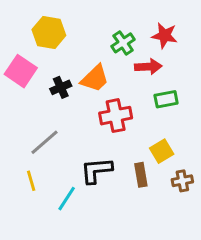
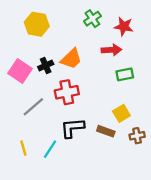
green cross: (123, 43) -> (92, 19), moved
pink square: (21, 71) -> (20, 71), moved
red cross: (116, 116) -> (67, 92), moved
brown rectangle: (141, 175) -> (106, 131), turned -60
yellow line: (31, 181) -> (23, 148), moved

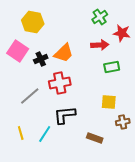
green cross: (92, 19) -> (100, 17), moved
red star: (124, 26) -> (122, 33), moved
pink square: (20, 71) -> (18, 51), moved
yellow square: (121, 113) -> (109, 102), turned 35
brown rectangle: (106, 131) -> (95, 138), moved

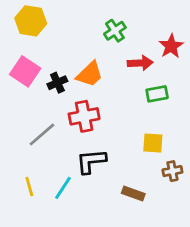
green cross: (100, 17) -> (115, 31), moved
yellow hexagon: (33, 22) -> (31, 21), moved
red star: (122, 33) -> (171, 46), turned 30

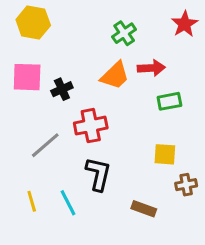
red star: (171, 46) -> (185, 24), moved
pink square: (25, 71) -> (27, 77), turned -32
orange trapezoid: (90, 74) -> (115, 76), moved
black L-shape: (91, 161) -> (98, 174), turned 108
cyan line: (63, 188) -> (68, 203), turned -60

